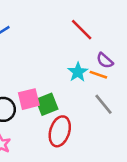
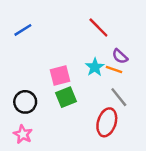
pink square: (29, 99) -> (60, 76), moved
red ellipse: (60, 131) -> (107, 122), moved

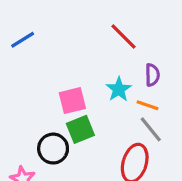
purple semicircle: (120, 56) -> (152, 75), turned -133
orange line: (114, 70) -> (148, 105), moved
black circle: (25, 102) -> (53, 149), moved

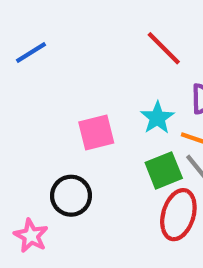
green square: (80, 129) -> (164, 170), moved

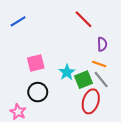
cyan star: (157, 118) -> (67, 72), moved
pink square: (96, 133) -> (36, 63), moved

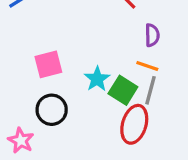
green square: (83, 80) -> (123, 90), turned -36
gray line: (101, 80) -> (151, 90), turned 54

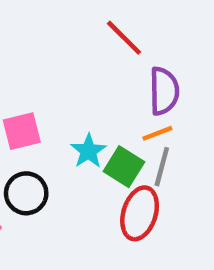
purple semicircle: (152, 35) -> (164, 91), size x1.5
orange line: (147, 66) -> (157, 133), turned -40

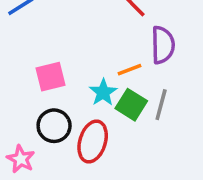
orange line: (157, 133) -> (129, 70), moved
red ellipse: (140, 213) -> (93, 142), moved

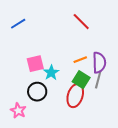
purple semicircle: (163, 45) -> (99, 63), moved
cyan star: (103, 92) -> (51, 73), moved
red ellipse: (93, 142) -> (75, 96), moved

